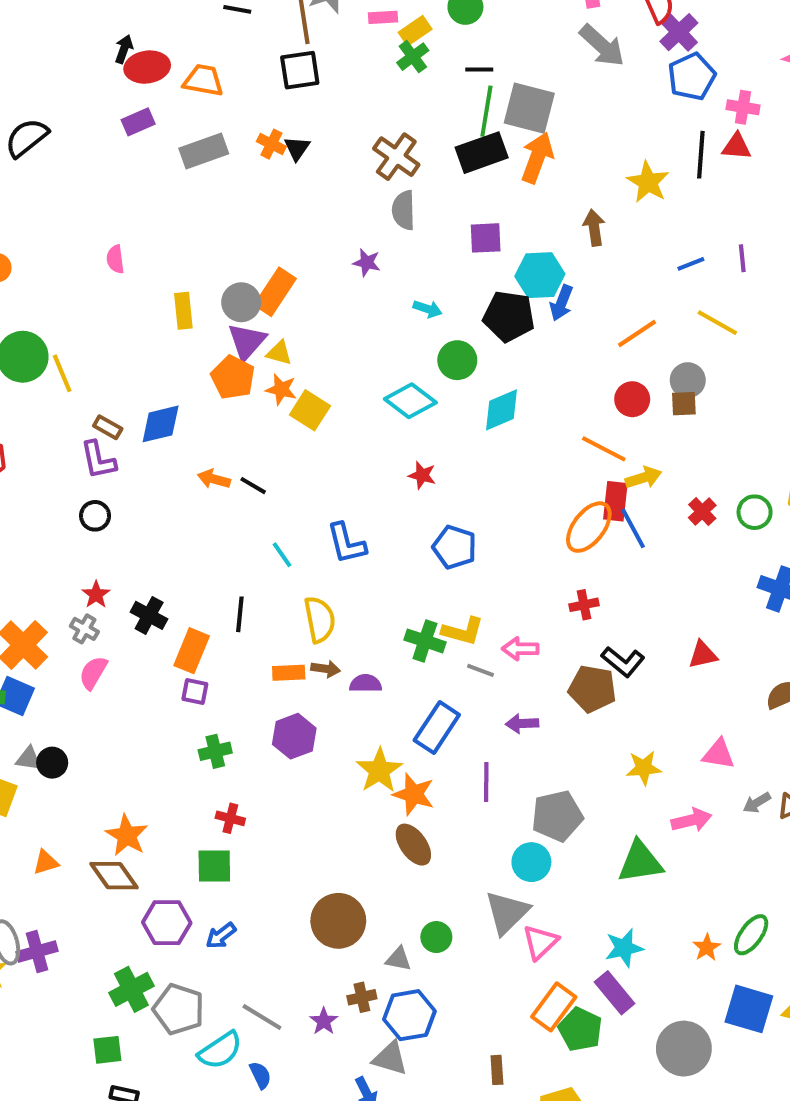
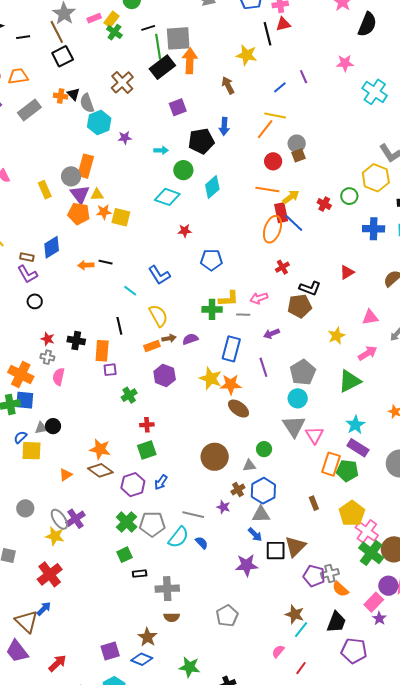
brown cross: (396, 157) -> (122, 82), turned 30
gray semicircle: (404, 210) -> (87, 103), moved
cyan hexagon: (540, 275) -> (99, 122), moved
yellow line: (717, 323) -> (275, 115), moved

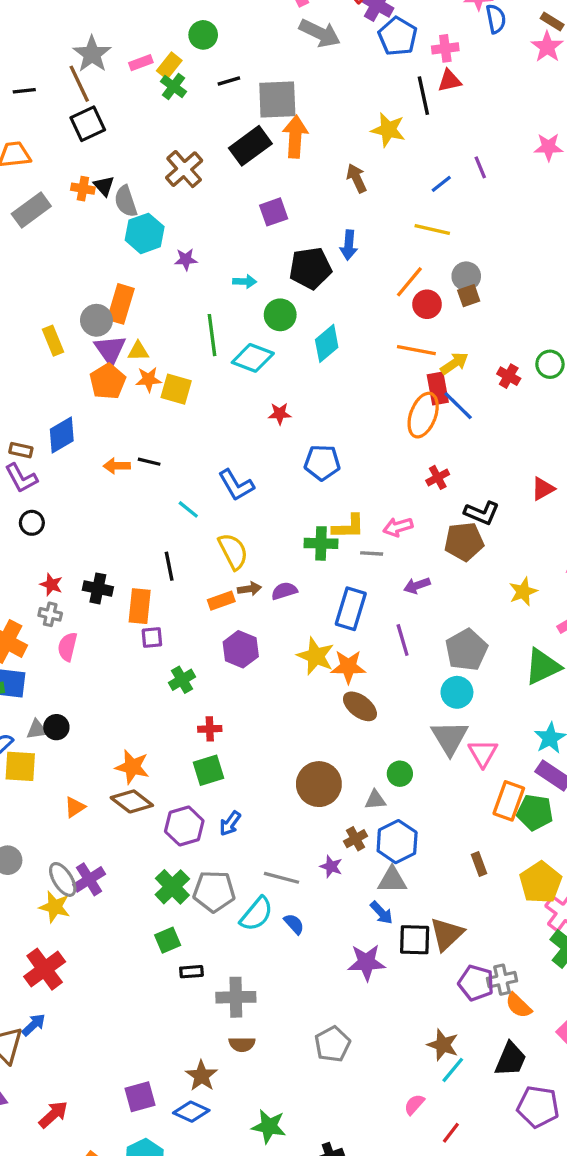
green line: (158, 47) -> (212, 335), moved
orange line: (265, 129) -> (409, 282), moved
orange pentagon: (79, 214) -> (108, 381), turned 30

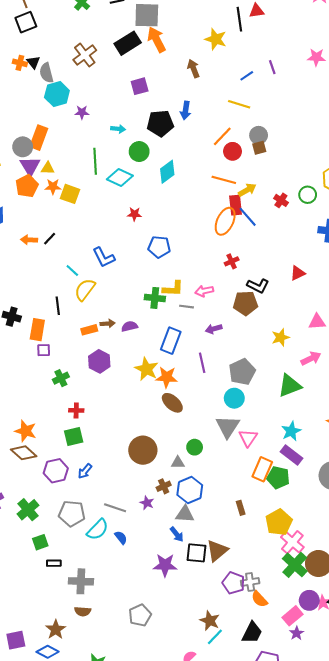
orange arrow: (295, 137) -> (157, 40), turned -35
black line: (149, 462) -> (50, 239), turned -64
yellow semicircle: (233, 551) -> (85, 290), moved, turned -120
green cross: (172, 887) -> (28, 510), moved

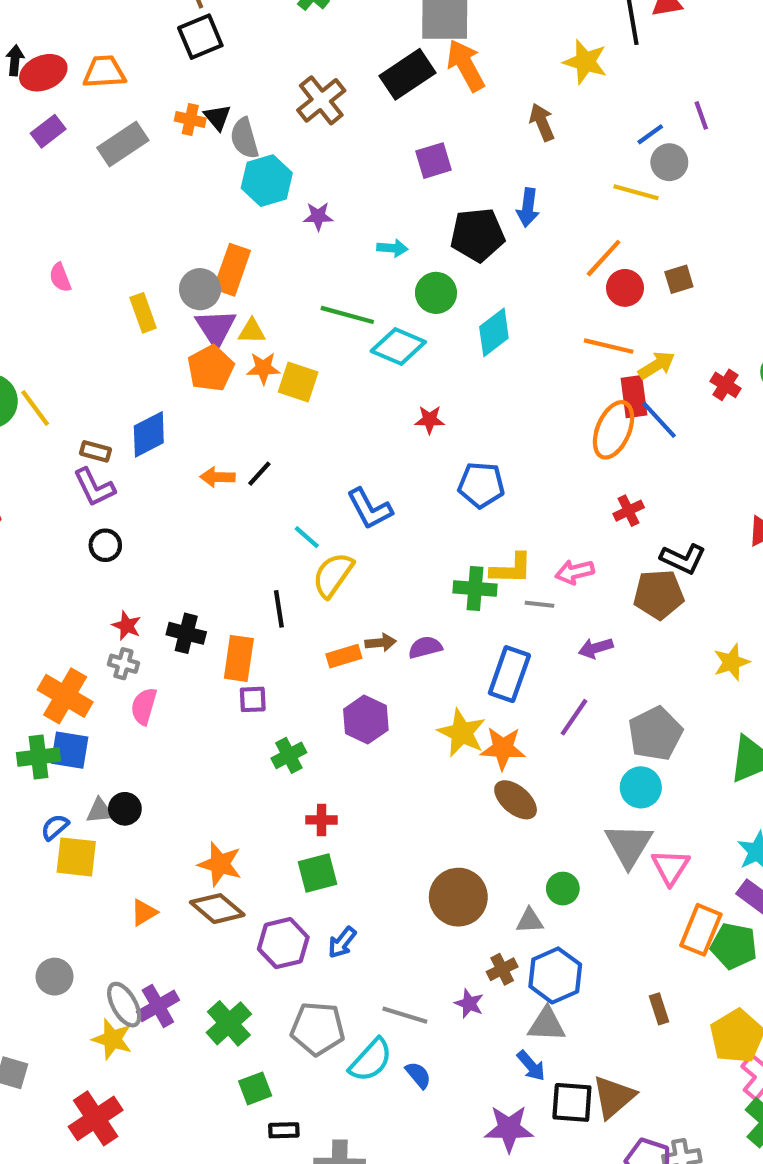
gray circle: (259, 135) -> (669, 162), moved
green line: (95, 161) -> (347, 315), turned -70
purple line: (202, 363) -> (574, 717), turned 48

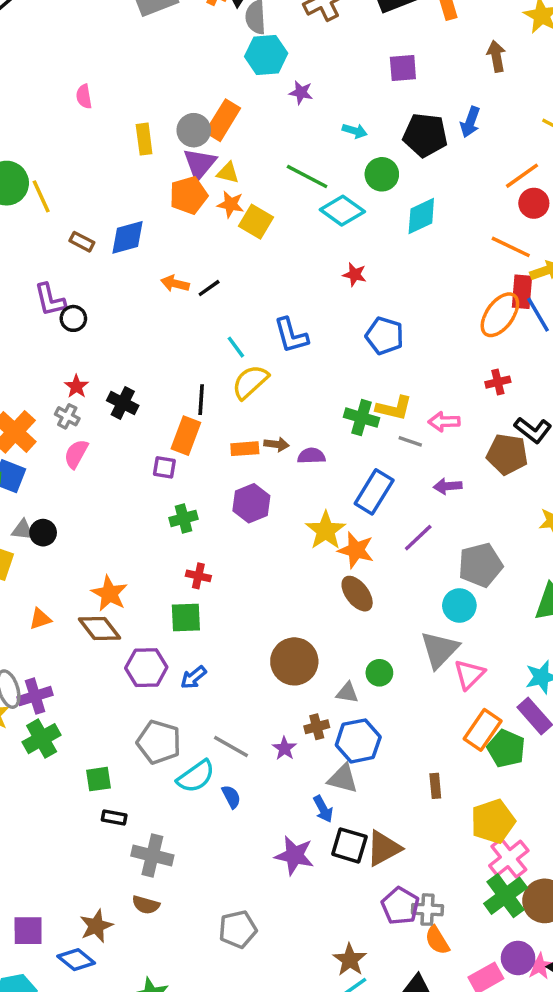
purple L-shape: (94, 487) -> (50, 300), moved
orange rectangle: (239, 658) -> (186, 436), moved
green cross: (229, 1023) -> (42, 739), moved

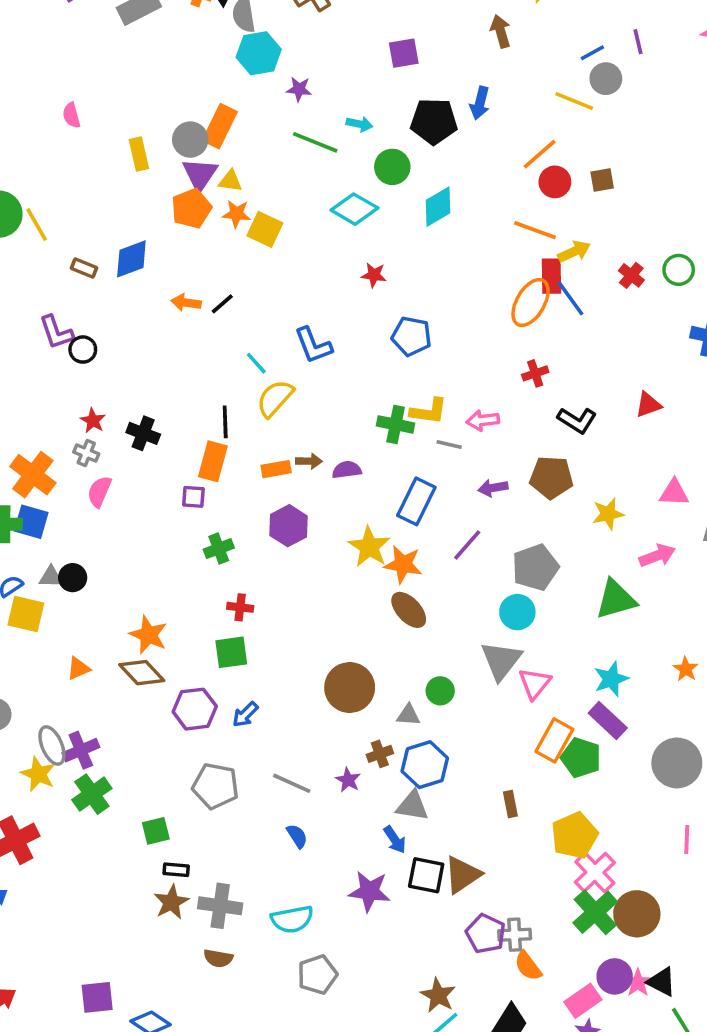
green line: (307, 176) -> (315, 142), moved
brown pentagon: (507, 454) -> (551, 477), moved
cyan semicircle: (196, 776) -> (292, 919), moved, turned 30
brown star: (96, 926) -> (171, 902), moved

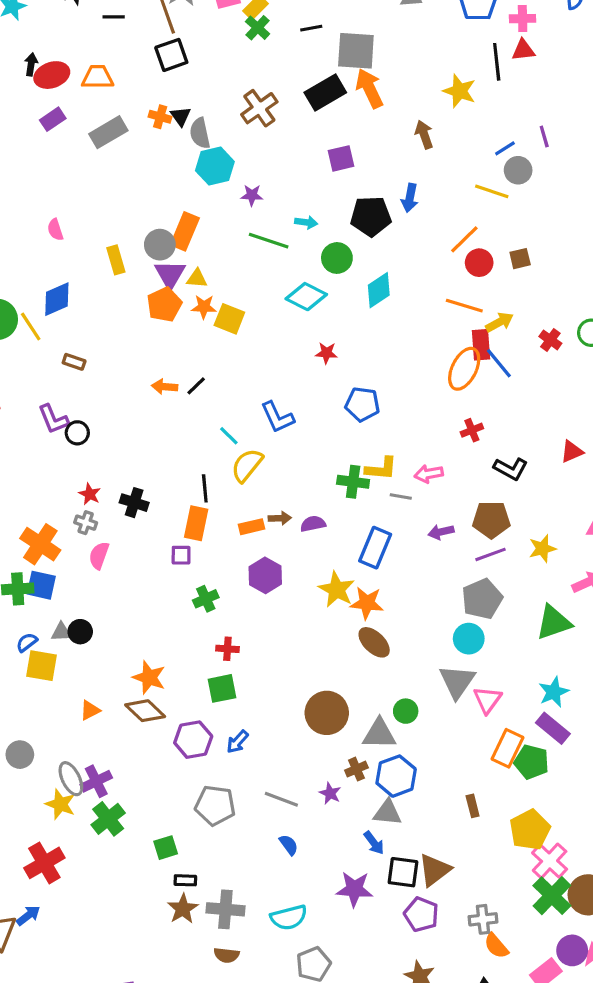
blue diamond: (131, 259) -> (57, 299), moved
purple line: (467, 545) -> (490, 554), moved, turned 32
gray triangle: (408, 715) -> (379, 734), size x1.6
purple pentagon: (486, 934) -> (421, 914), moved

